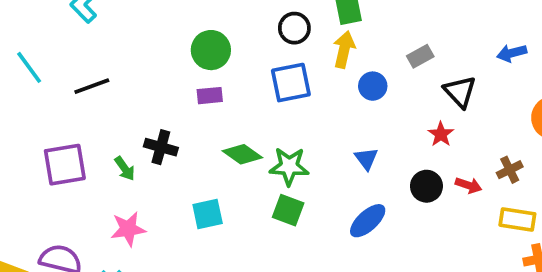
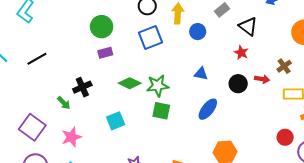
black cross: (161, 147) -> (82, 87), turned -30
blue triangle: (366, 159) -> (201, 74), turned -32
purple square: (65, 165) -> (32, 127), moved, turned -35

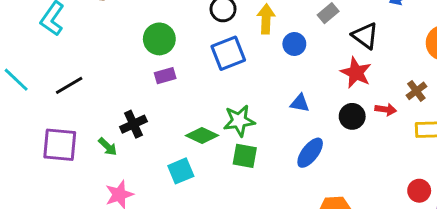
red star: (241, 53) -> (356, 73), size x1.5
green diamond: (130, 83) -> (202, 136), moved
purple square: (32, 127) -> (60, 145), moved, turned -30

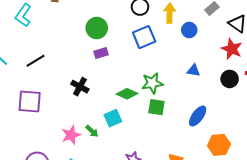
black cross: (133, 124) -> (80, 87), turned -36
green arrow: (108, 147) -> (92, 131), moved
blue ellipse: (310, 153) -> (198, 116), moved

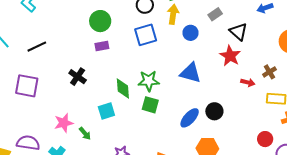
blue triangle: (194, 70) -> (190, 73), size x1.6
black circle: (230, 79) -> (214, 111), moved
green diamond: (127, 94) -> (123, 88), turned 55
green arrow: (92, 131) -> (85, 133), moved

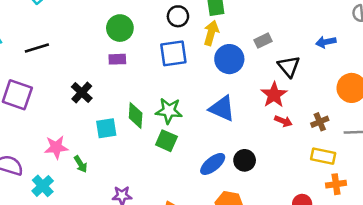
blue circle: (191, 33) -> (229, 59), size x1.5
red arrow: (248, 82) -> (283, 121), moved
cyan square: (106, 111) -> (106, 128), moved

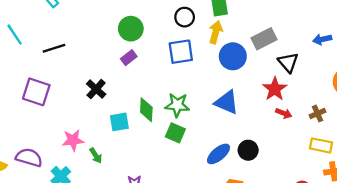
gray rectangle: (263, 41) -> (264, 39), size x1.5
purple rectangle: (117, 59) -> (129, 58), turned -35

